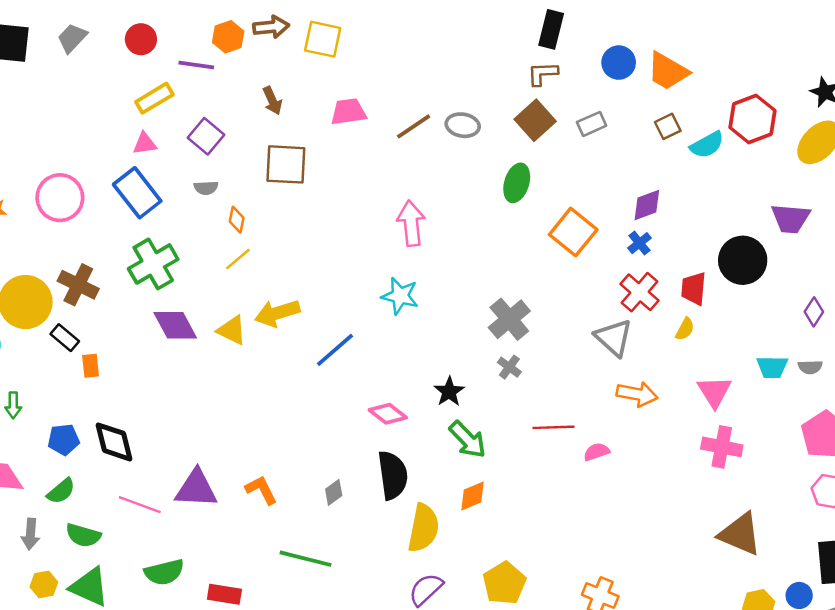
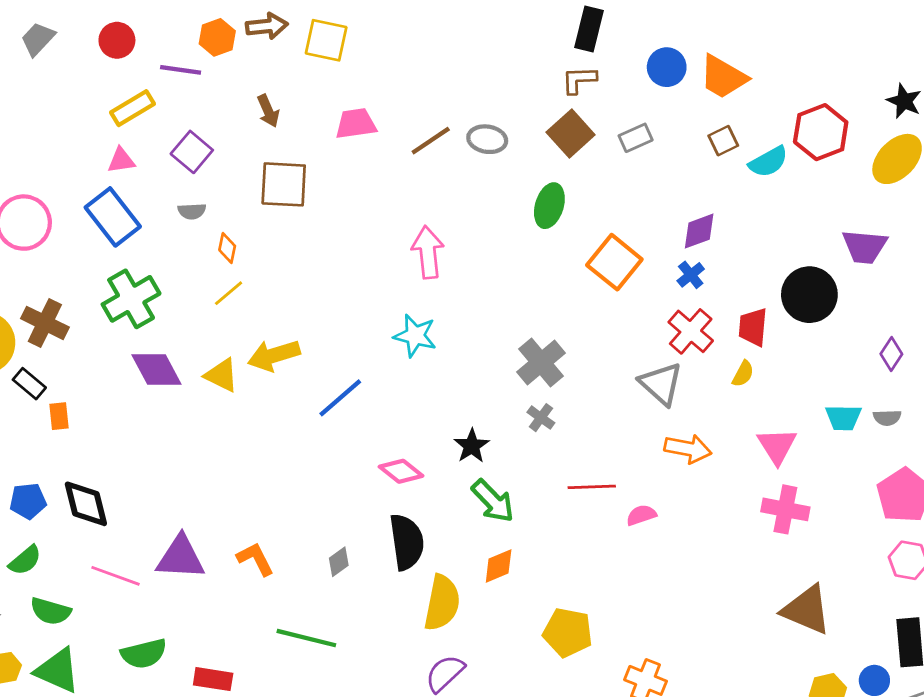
yellow pentagon: (504, 583) -> (568, 632), moved, turned -30

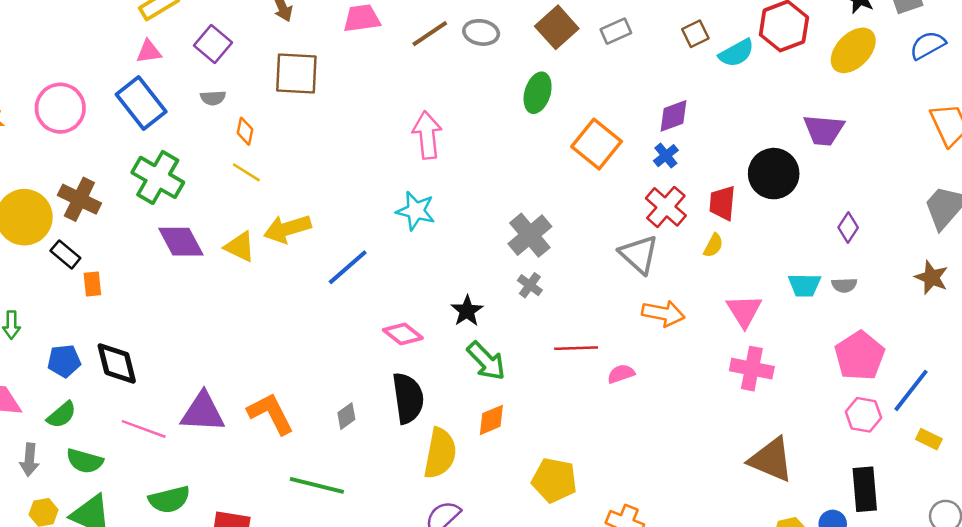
yellow line: (229, 293) -> (246, 172), turned 72
green cross: (131, 299) -> (158, 177), turned -30
orange L-shape: (255, 559) -> (271, 414), size x1.4

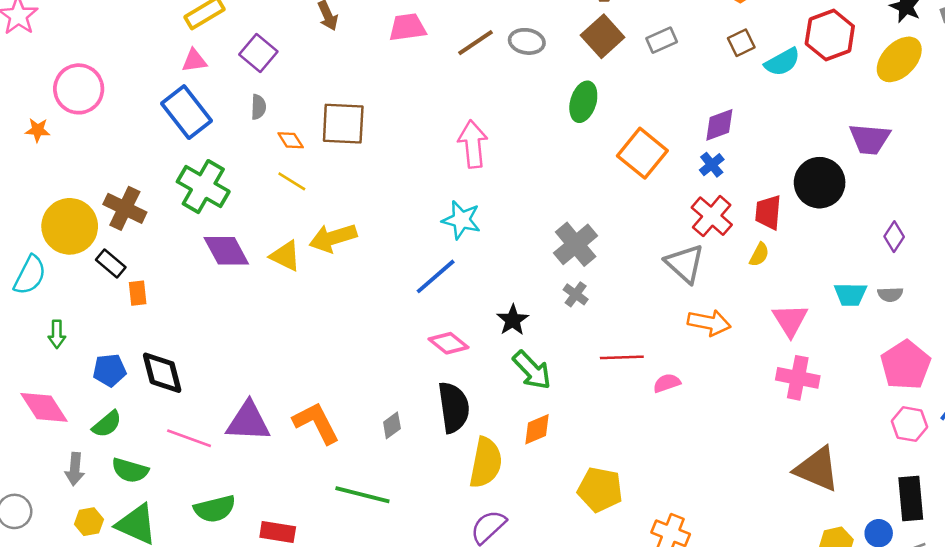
brown square: (296, 73) -> (343, 124), moved
gray semicircle: (213, 98) -> (258, 107), turned -85
pink circle: (60, 108) -> (79, 89), moved
orange diamond: (245, 131) -> (291, 140), turned -44
blue line: (348, 267) -> (436, 276), moved

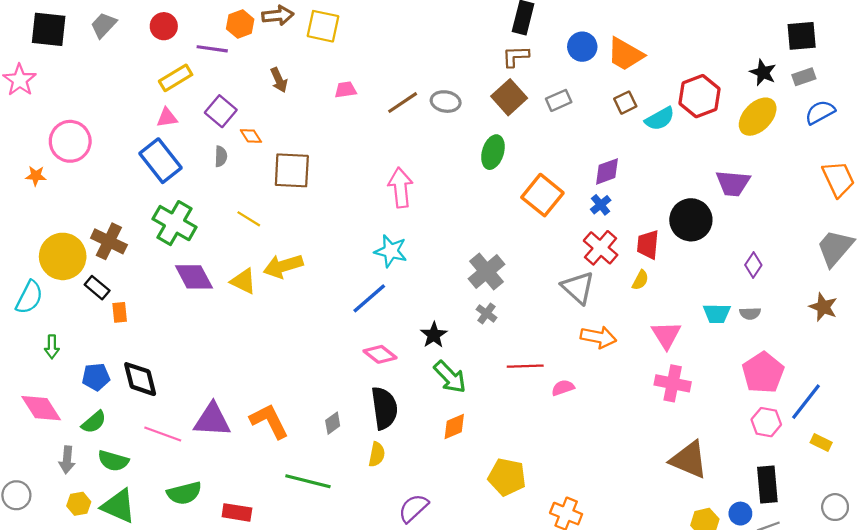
pink trapezoid: (407, 27) -> (346, 90), size x0.7
orange diamond: (291, 140) -> (251, 136), moved
yellow semicircle: (486, 463) -> (377, 454), moved, size x0.6

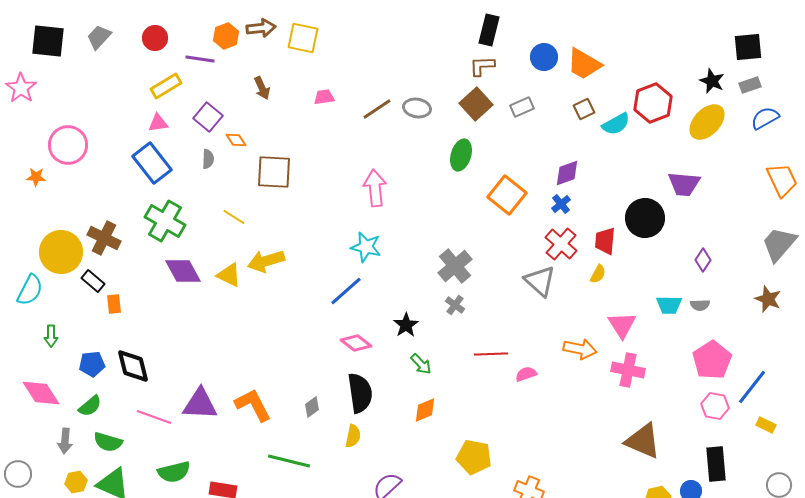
orange arrow: (598, 337) -> (580, 349), moved
green arrow: (450, 377) -> (421, 364), size x0.7

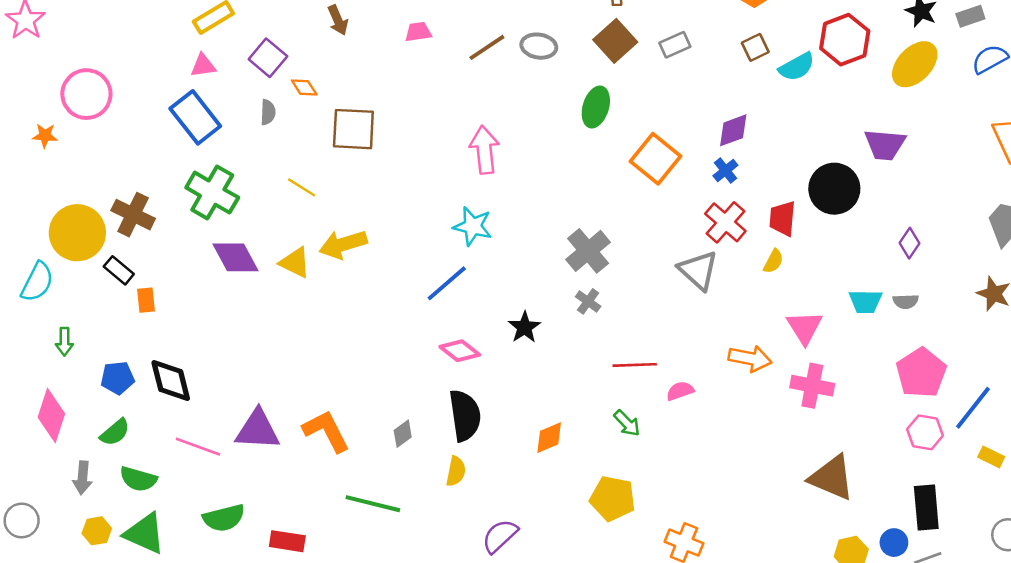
green arrow: (421, 364) -> (627, 423), moved
pink diamond: (41, 393) -> (51, 416), turned 51

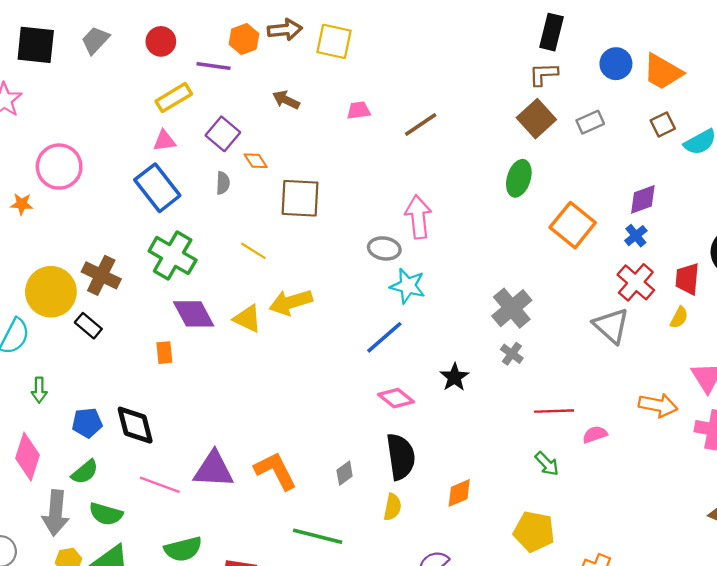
brown arrow: (338, 20) -> (286, 100), turned 140
gray ellipse: (539, 46) -> (384, 248), moved
orange rectangle: (146, 300) -> (164, 353), moved
orange diamond: (549, 438) -> (459, 493), moved
gray arrow: (83, 478) -> (56, 513), size x1.5

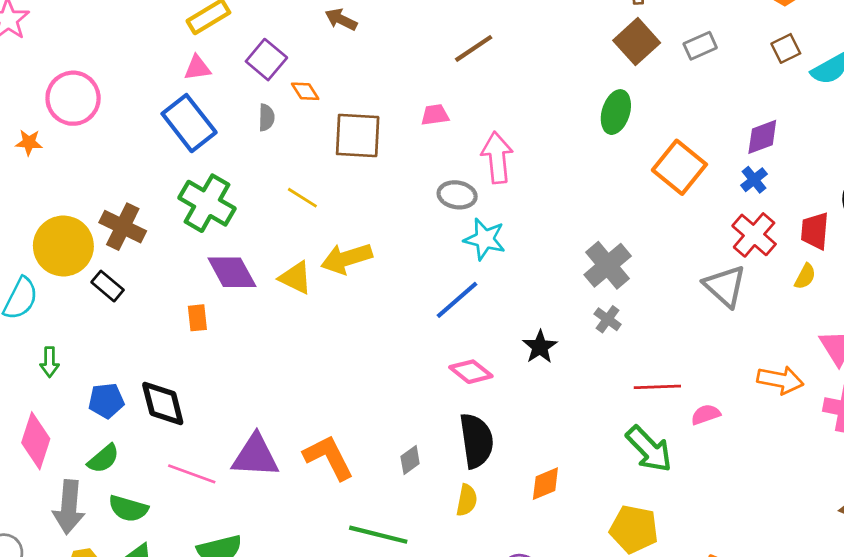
pink trapezoid: (359, 110) -> (435, 115), moved
brown line: (421, 124) -> (474, 48), moved
green arrow: (547, 464) -> (649, 449), size x1.6

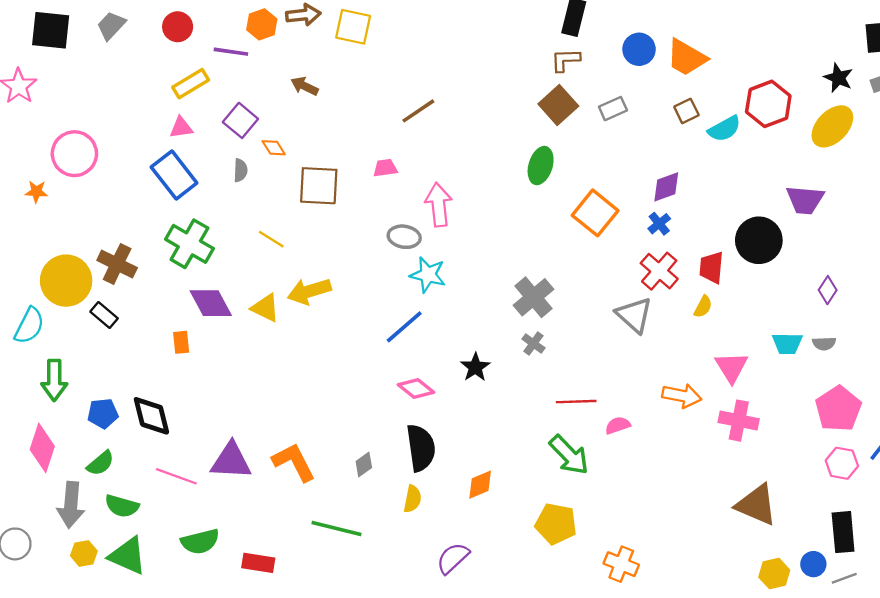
green arrow: (50, 362) -> (54, 380), size x1.6

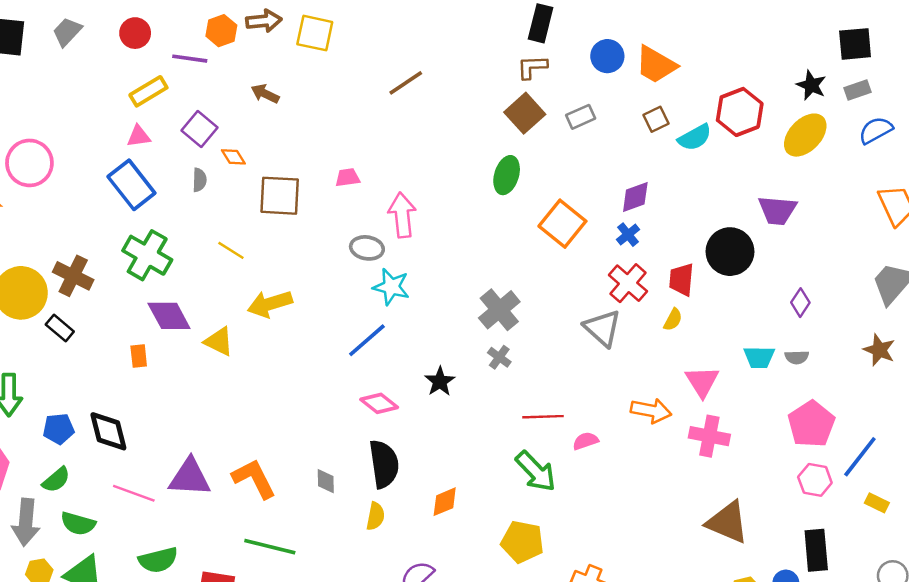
brown line: (418, 111) -> (406, 83), moved
yellow triangle: (265, 308) -> (219, 341), moved
gray diamond: (364, 464) -> (326, 481), turned -55
green line: (337, 529) -> (270, 547), moved

